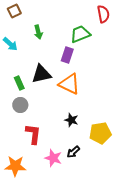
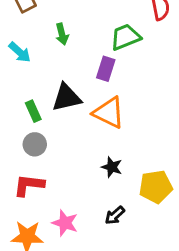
red L-shape: (33, 134) -> (29, 185), moved, turned -90
pink star: (53, 158) -> (65, 223), moved

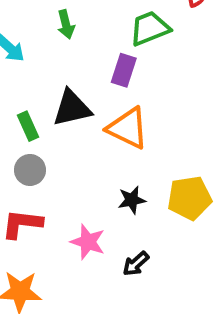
black star: (112, 167) -> (132, 200), turned -30
yellow pentagon: (156, 187) -> (190, 198), moved
pink star: (65, 223) -> (88, 242), moved

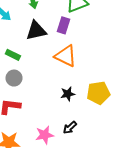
black triangle: (72, 108) -> (36, 31), moved
green rectangle: (28, 126) -> (13, 55), turned -40
pink star: (88, 242) -> (45, 135), moved, turned -30

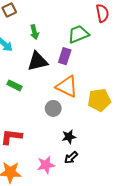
gray circle: (14, 78) -> (53, 108), moved
yellow pentagon: (98, 93) -> (99, 100), moved
black star: (68, 94) -> (69, 137), moved

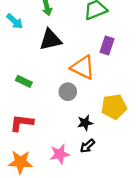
purple rectangle: (65, 56) -> (107, 46), moved
green rectangle: (14, 85) -> (24, 81), moved
yellow pentagon: (99, 100) -> (114, 107), moved

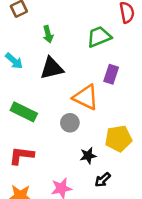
cyan arrow: (15, 21) -> (14, 61), moved
green rectangle: (24, 81) -> (24, 112), size x1.5
black arrow: (87, 146) -> (103, 180), moved

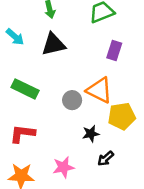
orange triangle: (86, 97) -> (99, 90), moved

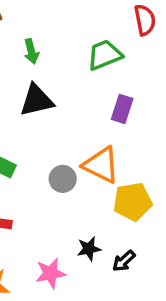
black star: (91, 134) -> (89, 249), moved
black arrow: (106, 158) -> (124, 261), moved

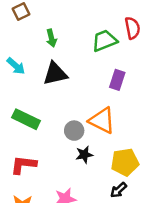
red semicircle: (145, 20) -> (132, 28), moved
yellow pentagon: (133, 202) -> (125, 162), moved
black star: (89, 249) -> (84, 155), moved

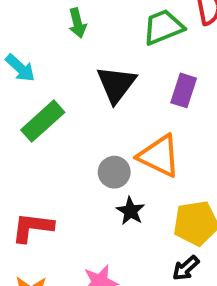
black triangle: (55, 74) -> (116, 84), moved, turned -40
green rectangle: (26, 119) -> (43, 121), moved, turned -68
black star: (84, 155) -> (131, 211), turned -30

